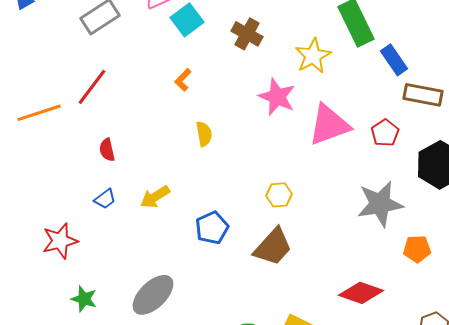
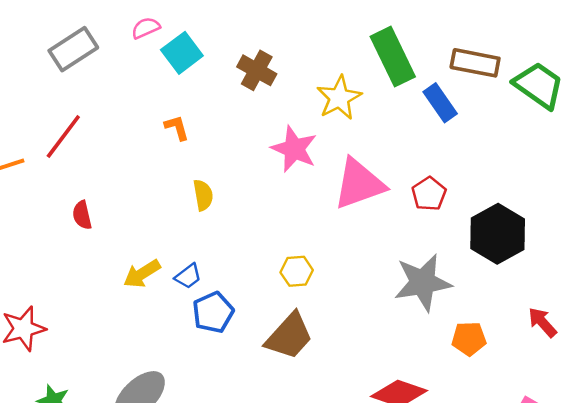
orange L-shape: (183, 80) -> (177, 128), turned 120
brown rectangle: (423, 95) -> (475, 63), moved
blue trapezoid: (105, 199) -> (188, 276), moved

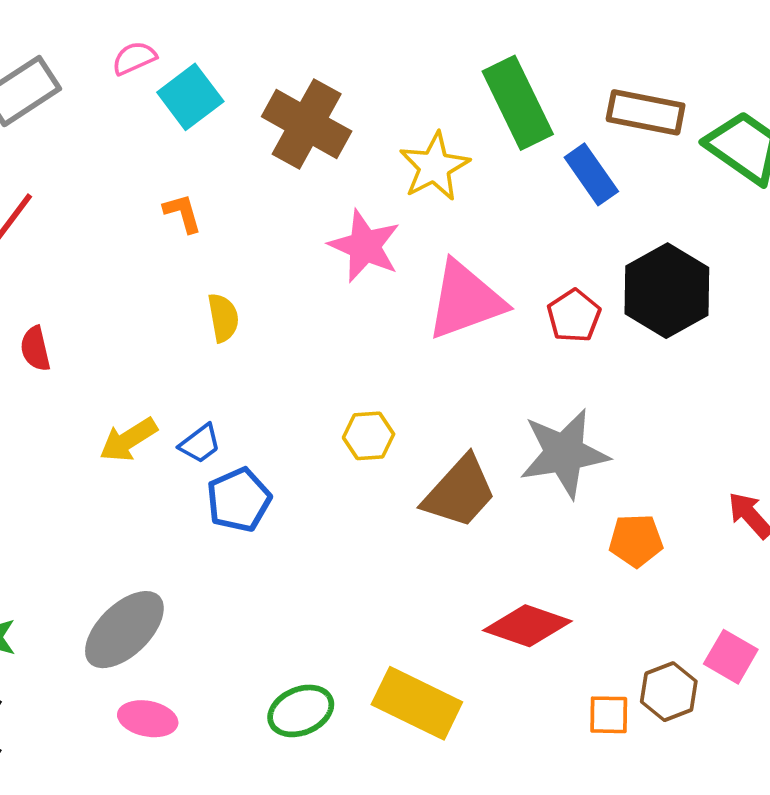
brown cross: (257, 70) -> (307, 124), size x1.4
black hexagon: (498, 234) -> (667, 291), moved
brown trapezoid: (289, 336) -> (460, 492), moved

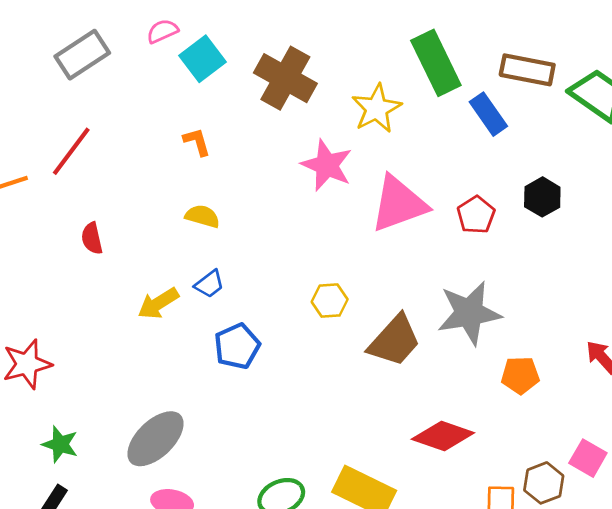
black hexagon: (667, 291) -> (542, 197), size x0.6
yellow semicircle: (223, 318) -> (202, 216), moved, turned -64
blue trapezoid: (200, 444) -> (209, 284), moved

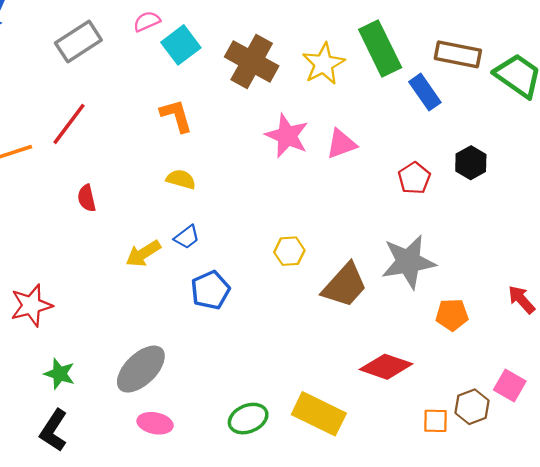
yellow star: (377, 109) -> (324, 64), moved
orange L-shape: (197, 142) -> (176, 116), size x1.4
pink triangle: (399, 204) -> (341, 144), moved, size x0.6

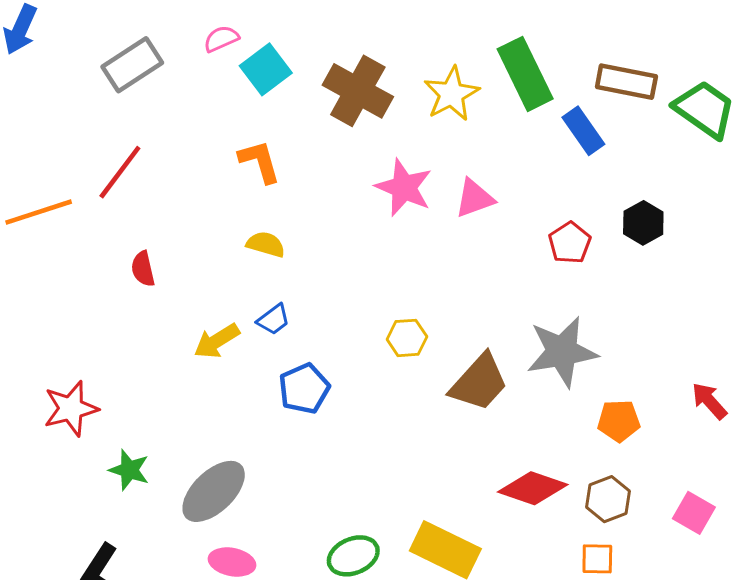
green star: (60, 374) -> (129, 470), moved
brown hexagon: (472, 407) -> (608, 499), moved

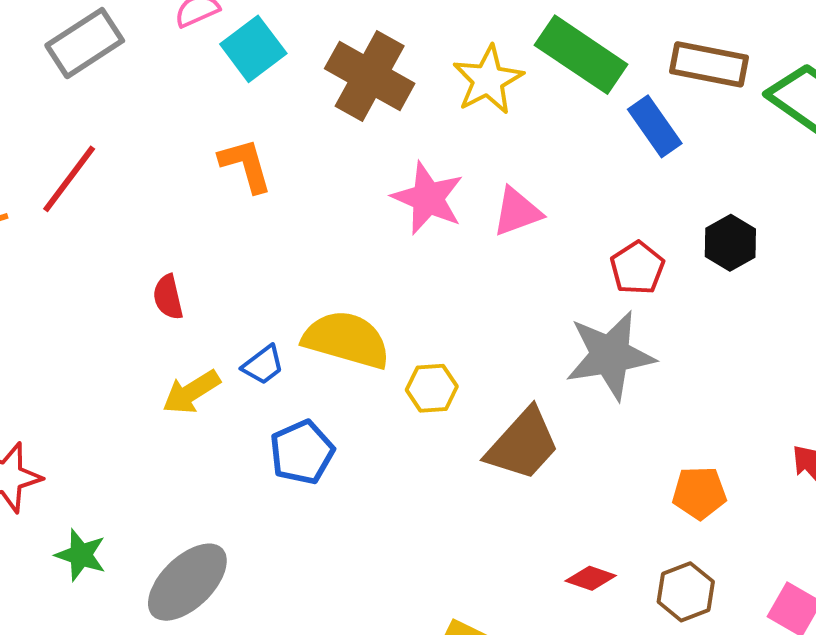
green rectangle: (525, 74) -> (581, 55), turned -30
yellow semicircle: (266, 244) -> (346, 340), moved, size x1.8
red semicircle: (143, 269) -> (168, 297), moved
gray star: (562, 352) -> (610, 355), moved
red diamond: (533, 488) -> (591, 578), size x0.6

